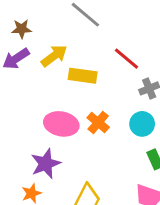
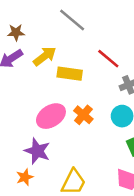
pink ellipse: (61, 124) -> (51, 116), turned -44
purple star: (46, 164) -> (37, 151), turned -30

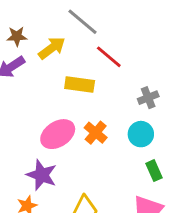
yellow arrow: (45, 56) -> (52, 48), moved
red line: (108, 59) -> (109, 57), moved

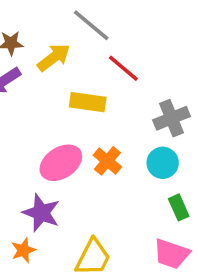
gray cross: (148, 98) -> (172, 118), size x1.4

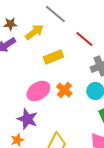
red line: (123, 68) -> (84, 39), moved
yellow rectangle: (88, 102) -> (53, 57), turned -30

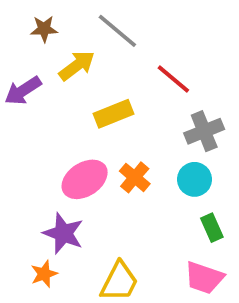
brown star: (10, 24) -> (44, 29), moved

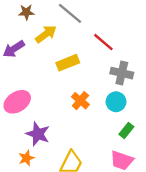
gray cross: (204, 131) -> (122, 73), turned 35
pink ellipse: (85, 179) -> (17, 102), moved
green rectangle: (212, 228) -> (126, 131), turned 63

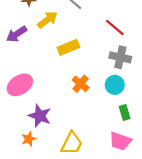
red line: (103, 42) -> (115, 27), moved
green rectangle: (126, 131) -> (125, 112), turned -56

